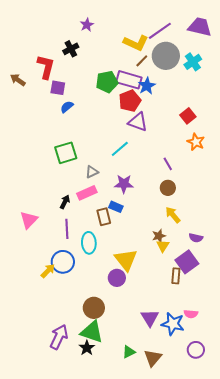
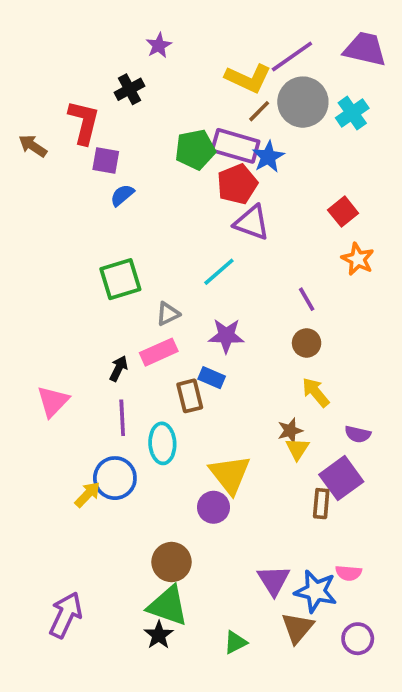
purple arrow: (59, 337) -> (66, 615), moved
brown triangle: (153, 358) -> (297, 628), moved

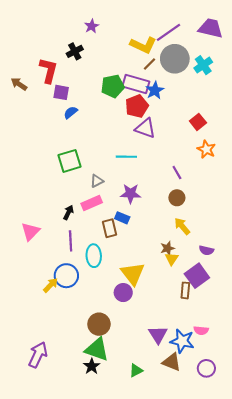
cyan line: (219, 272) -> (126, 157), turned 42
brown triangle: (297, 628) -> (172, 362), turned -48

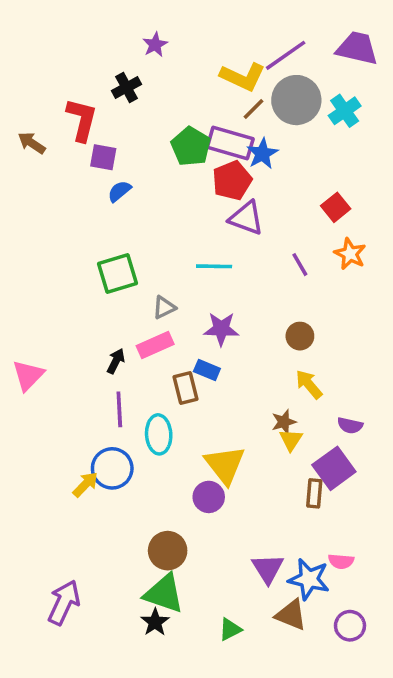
green pentagon: (113, 86) -> (191, 147), turned -30
purple line: (177, 172) -> (300, 265), moved
pink triangle: (31, 231) -> (28, 375), moved

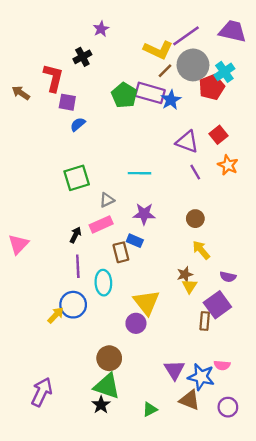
red pentagon: (232, 180) -> (212, 87), moved
purple triangle: (246, 218) -> (187, 142), moved

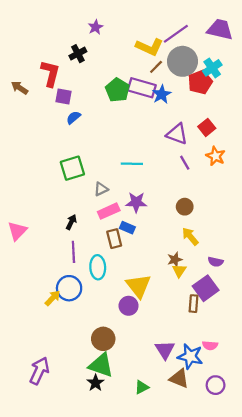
pink rectangle: (101, 224) -> (109, 211), moved

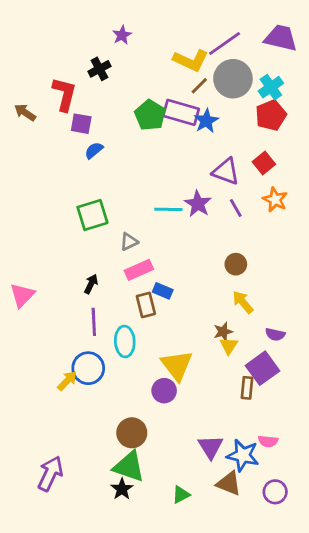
red pentagon: (200, 82) -> (271, 115), moved
purple star: (136, 202) -> (198, 204), moved, turned 30

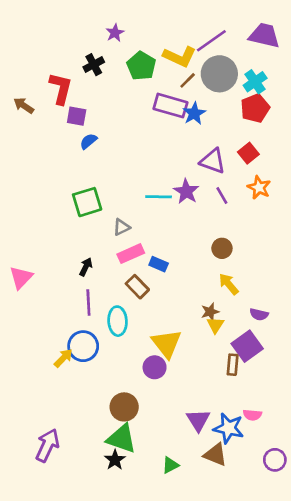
green pentagon: (150, 115) -> (141, 66), moved
blue rectangle: (163, 291) -> (159, 264), moved
brown rectangle: (146, 305) -> (137, 287), turned -30
purple circle: (275, 492) -> (275, 460), moved

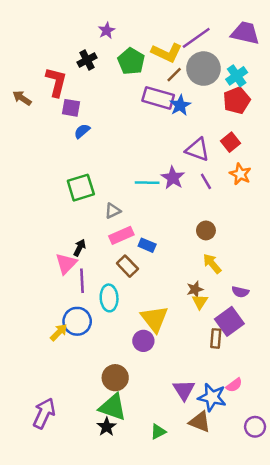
pink triangle: (21, 277) -> (66, 264), moved
pink semicircle: (252, 415) -> (234, 385), turned -42

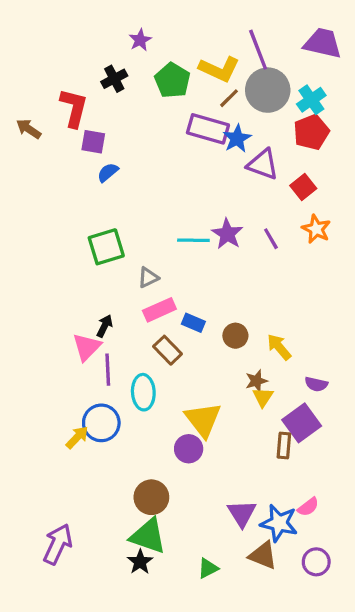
purple line: (196, 38) -> (258, 50), turned -76
purple triangle: (197, 150) -> (263, 164), moved
brown circle: (206, 230) -> (235, 336), moved
purple circle: (255, 427) -> (316, 562), moved

